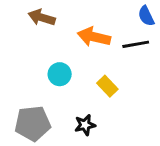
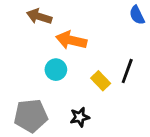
orange arrow: (94, 37) -> (71, 40), moved
black line: (136, 44) -> (127, 71), moved, turned -60

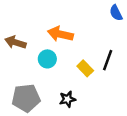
brown arrow: (39, 17) -> (15, 42), moved

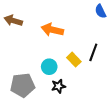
brown arrow: (15, 42) -> (13, 21), moved
cyan circle: (47, 59) -> (49, 67), moved

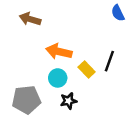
brown arrow: (13, 21) -> (30, 19), moved
orange arrow: (52, 30) -> (59, 52), moved

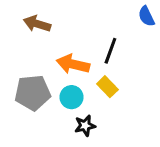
black line: (109, 61) -> (110, 51), moved
gray pentagon: (26, 100) -> (33, 93), moved

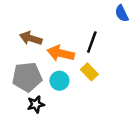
brown arrow: (37, 24) -> (31, 38), moved
black star: (85, 126) -> (36, 104), moved

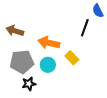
brown arrow: (31, 38) -> (15, 31), moved
black line: (92, 42) -> (85, 28), moved

